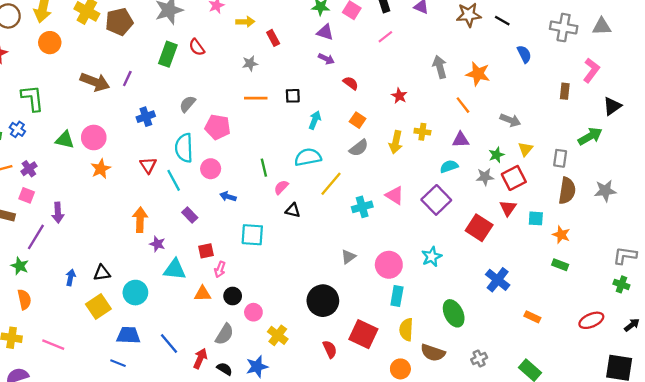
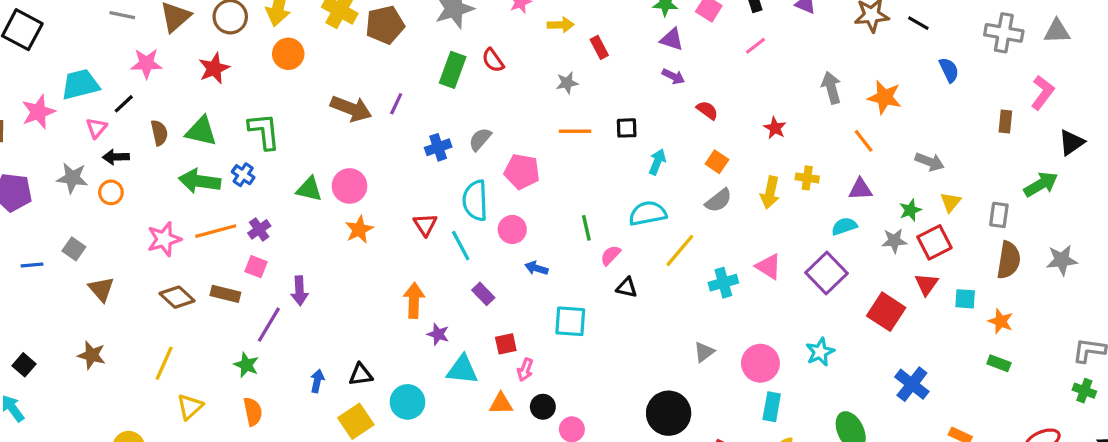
blue cross: (146, 117) -> (438, 147), moved

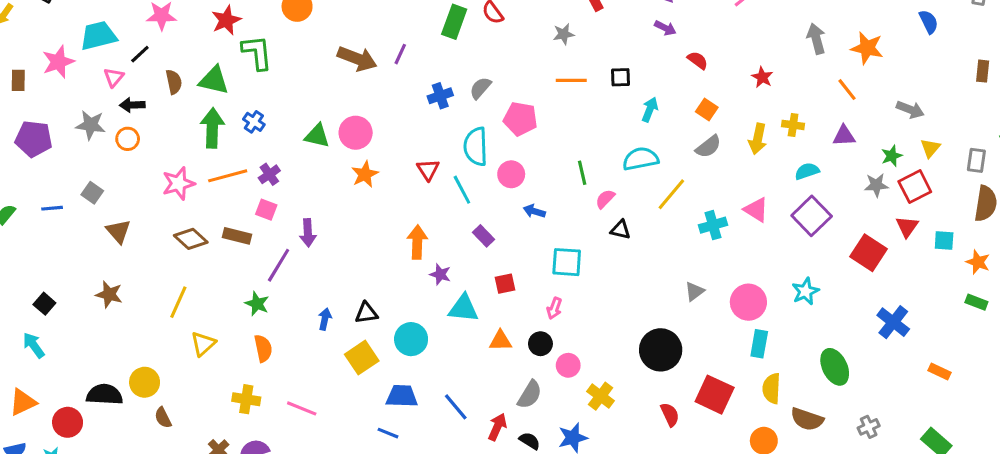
green L-shape: (264, 131) -> (257, 53), moved
green arrow: (200, 181) -> (212, 128), turned 84
cyan semicircle: (844, 226) -> (807, 171), moved
pink arrow: (525, 370) -> (554, 308), moved

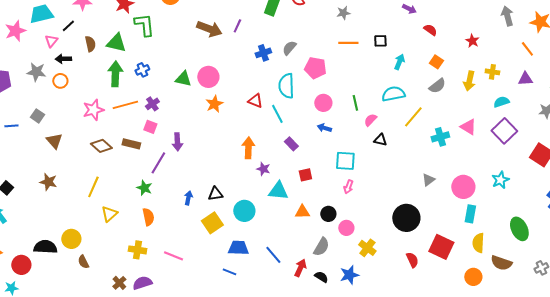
blue cross: (254, 122) -> (142, 70), turned 32
red triangle: (428, 170) -> (255, 101), turned -35
pink circle: (511, 174) -> (323, 103), moved
pink arrow: (554, 308) -> (348, 187), moved

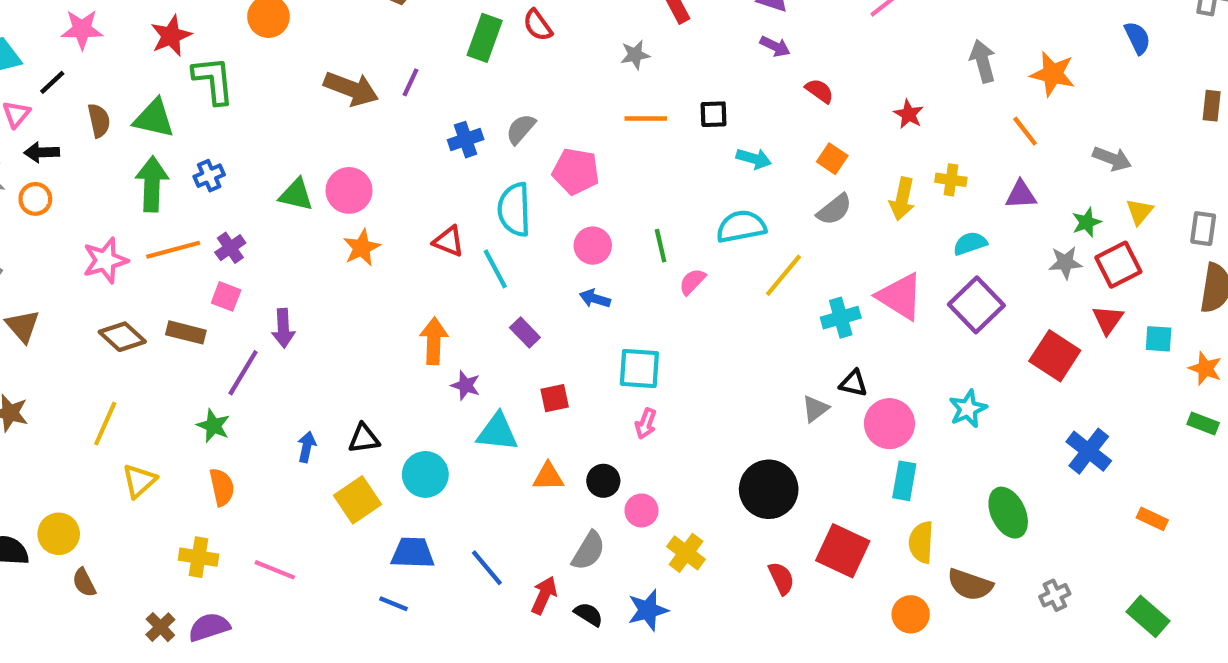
cyan arrow: (399, 62) -> (754, 159), turned 84
pink triangle: (468, 127) -> (900, 296), size x1.4
black triangle: (380, 140) -> (853, 383), moved

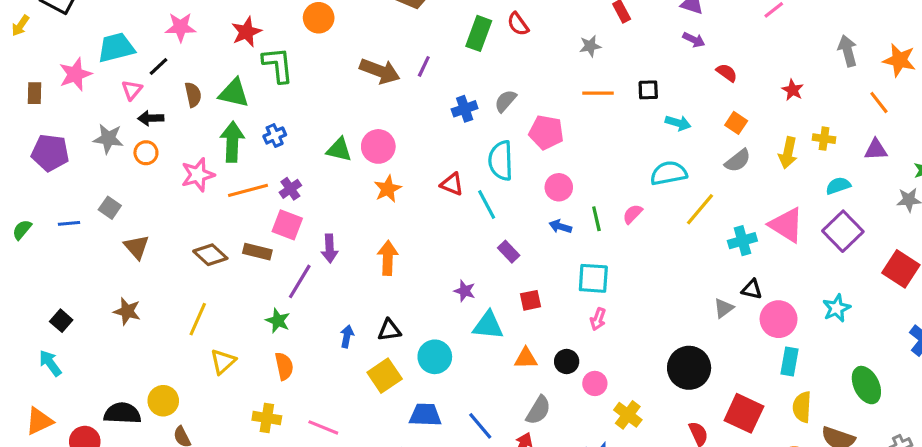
green line: (661, 246) -> (596, 219), moved
pink star: (105, 260) -> (198, 175), moved
pink square: (226, 296) -> (287, 225), size x1.4
orange arrow: (434, 341) -> (388, 258), moved
gray semicircle: (589, 551) -> (538, 410), moved

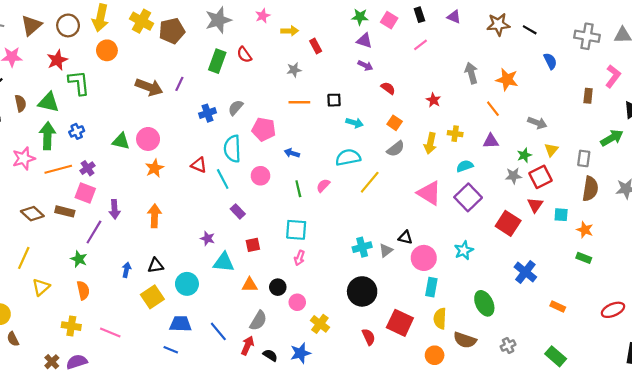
pink circle: (559, 187) -> (260, 176), moved
blue arrow: (560, 227) -> (292, 153), moved
cyan cross: (742, 241) -> (362, 247), moved

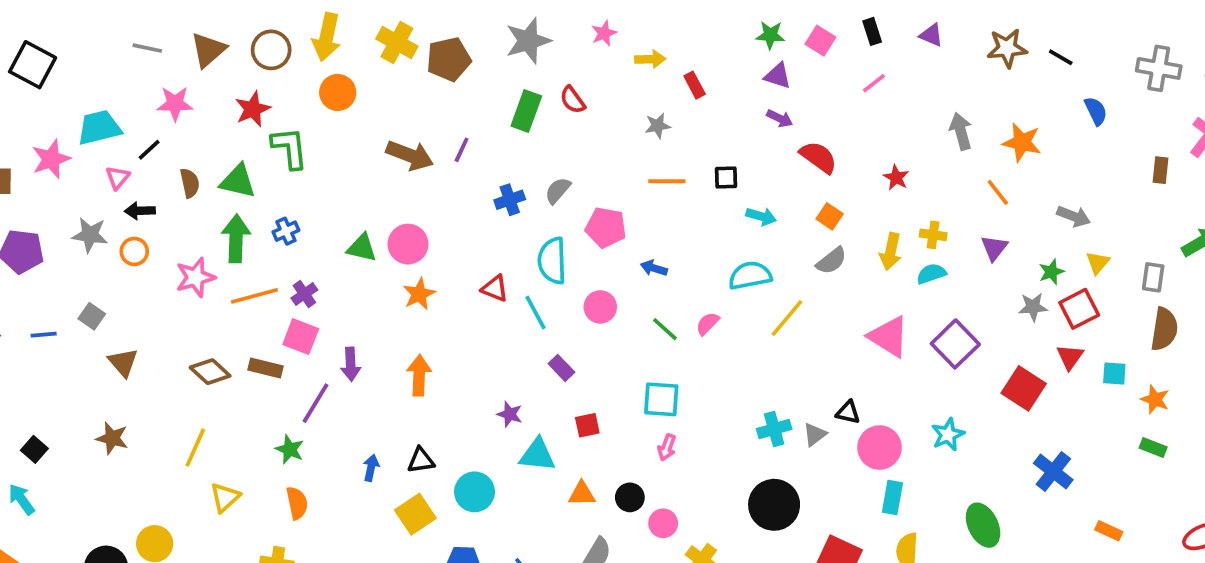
red semicircle: (388, 88) -> (818, 157), size x1.5
purple triangle: (491, 141) -> (994, 248), turned -49
cyan semicircle: (465, 166) -> (931, 274), moved
green line: (298, 189) -> (665, 329), turned -35

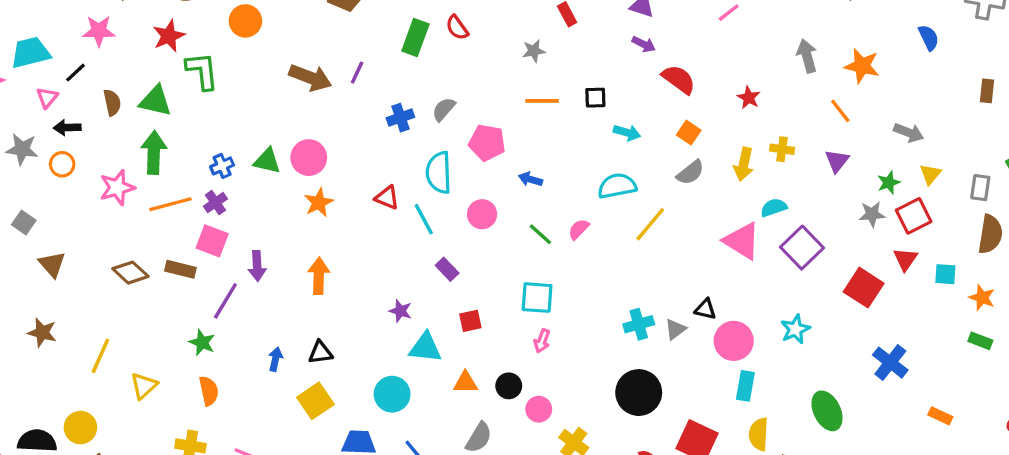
blue cross: (286, 231) -> (222, 166), moved
cyan semicircle: (931, 274) -> (774, 208), moved
yellow line: (195, 447) -> (100, 356), moved
cyan circle: (475, 492) -> (392, 394), moved

